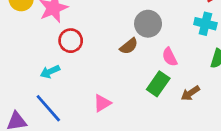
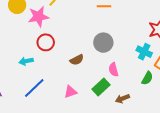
brown semicircle: (129, 46) -> (77, 60), moved
pink triangle: (102, 103) -> (70, 92), moved
blue line: (48, 108) -> (34, 88), moved, turned 75

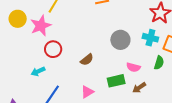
gray circle: (103, 43) -> (120, 40), moved
pink semicircle: (113, 70) -> (133, 67), moved, turned -48
green rectangle: (101, 87) -> (116, 81), turned 42

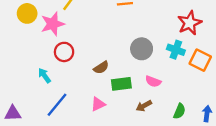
green semicircle: (159, 63) -> (179, 111), moved
cyan arrow: (38, 71) -> (44, 76), turned 72
green rectangle: (116, 81) -> (121, 84), moved
brown arrow: (139, 88) -> (144, 106), moved

